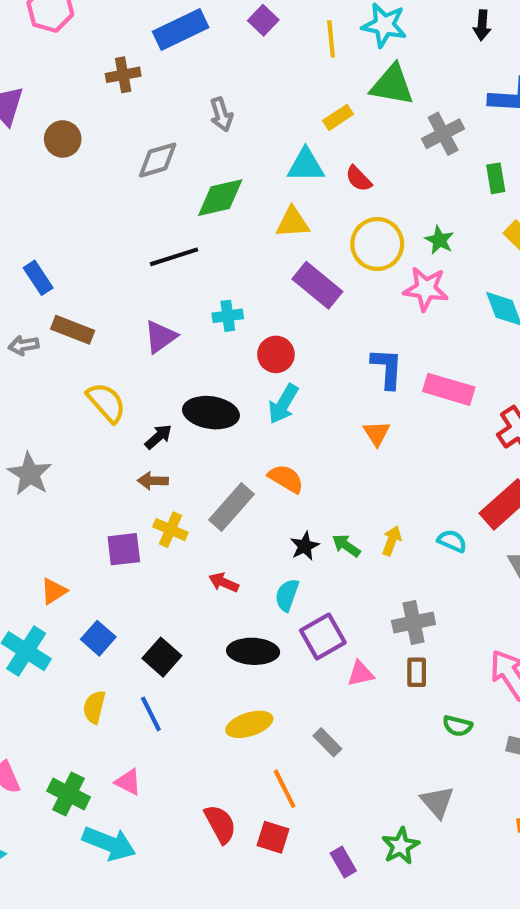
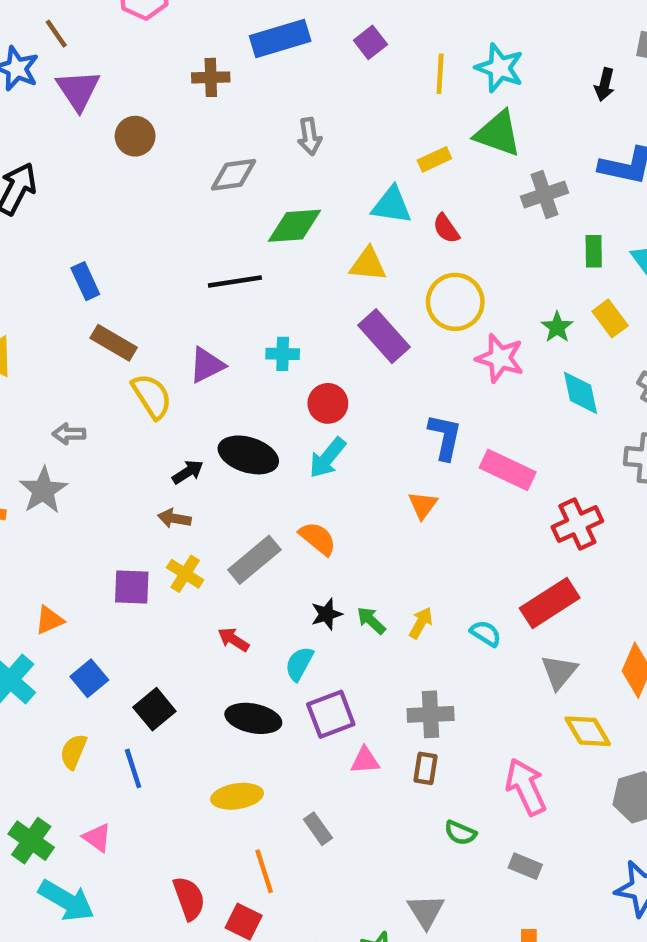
green star: (439, 240) -> (557, 327), moved
gray arrow: (24, 345) -> (69, 434), moved
yellow semicircle: (106, 403) -> (152, 396), moved

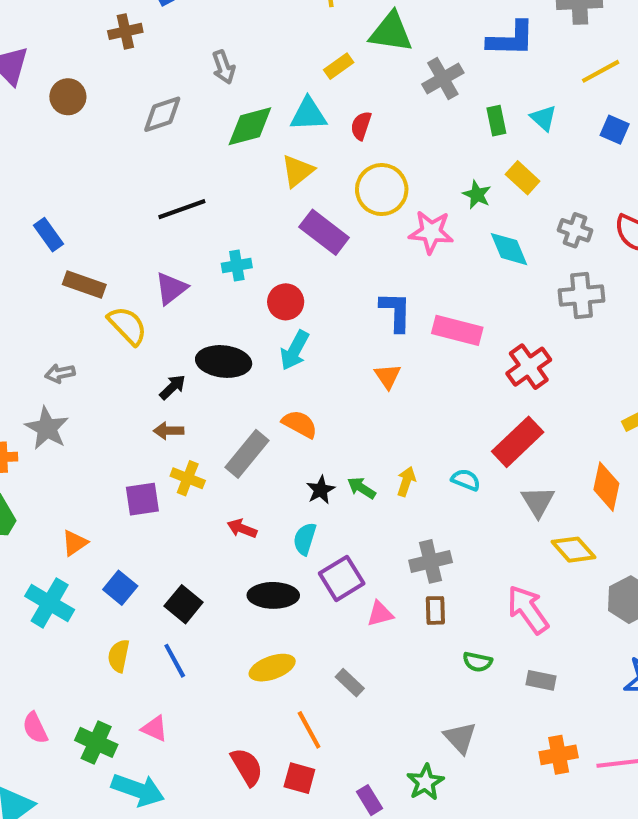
green diamond: (294, 226) -> (250, 126), moved
red semicircle: (446, 228) -> (361, 126), turned 64
yellow triangle: (368, 264) -> (298, 171), turned -33

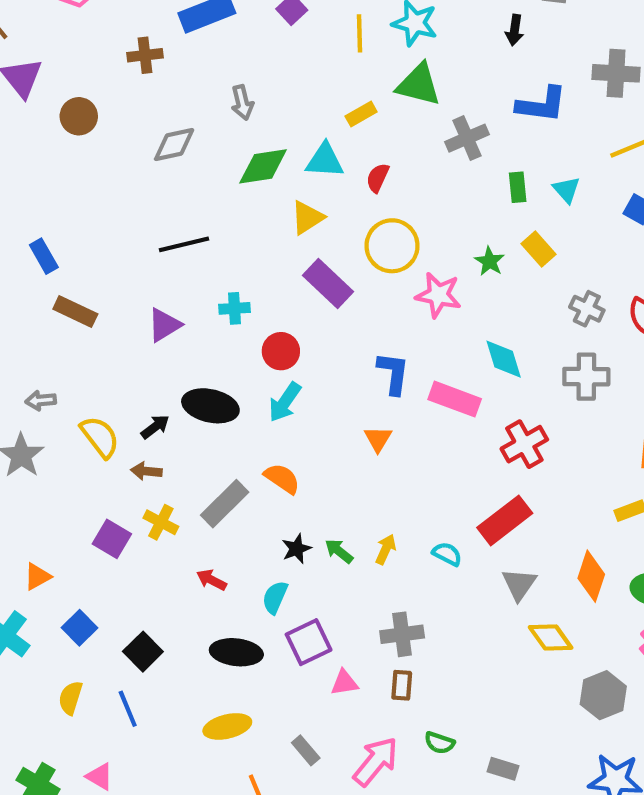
cyan diamond: (509, 249) -> (504, 359), moved
yellow semicircle: (127, 326) -> (100, 437), moved
purple square: (142, 499) -> (112, 539), turned 33
pink arrow: (528, 610) -> (376, 761), moved, turned 69

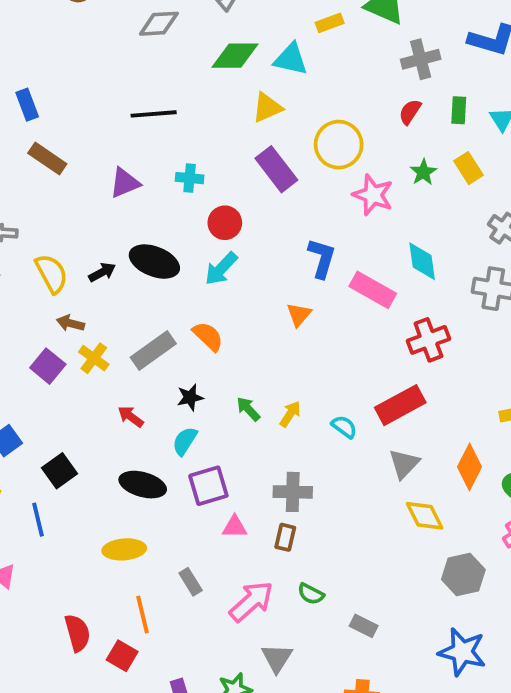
red semicircle: (378, 178) -> (410, 112), moved
brown arrow: (146, 471) -> (70, 323), moved
black star: (296, 549) -> (190, 397), moved

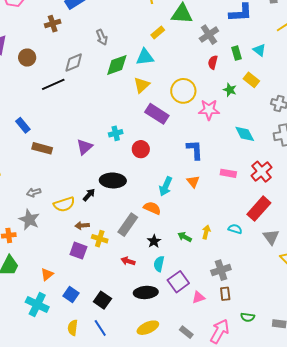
black line: (154, 114) -> (53, 84), moved
cyan arrow: (221, 269) -> (166, 186), moved
yellow semicircle: (52, 274) -> (64, 204), turned 120
pink rectangle: (373, 290) -> (228, 173), moved, size x0.7

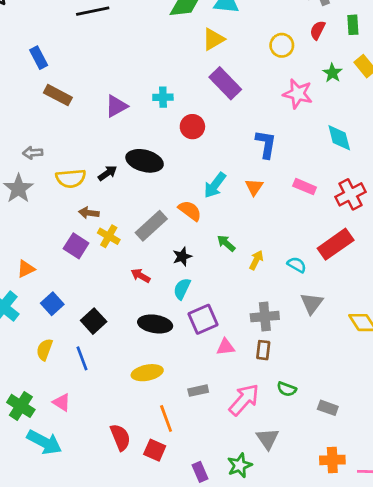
yellow circle: (183, 91) -> (282, 45), moved, size x0.7
green arrow: (185, 237) -> (226, 243), moved
gray triangle: (271, 237) -> (312, 303), moved
gray rectangle: (186, 332) -> (198, 391), turned -64

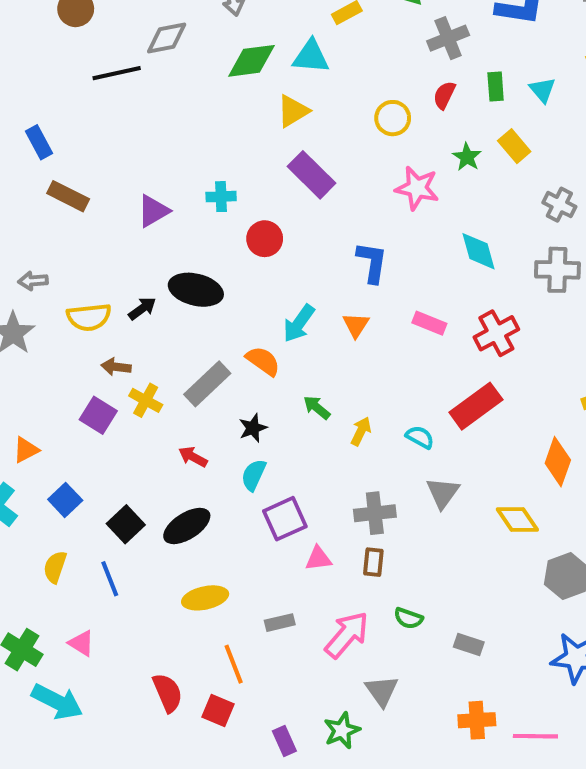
black ellipse: (155, 324) -> (187, 526), moved, turned -40

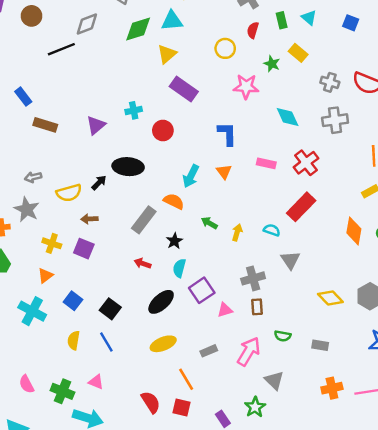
yellow cross: (146, 400) -> (52, 243), moved
yellow diamond: (517, 519) -> (330, 298), moved
black ellipse: (187, 526) -> (161, 302), moved

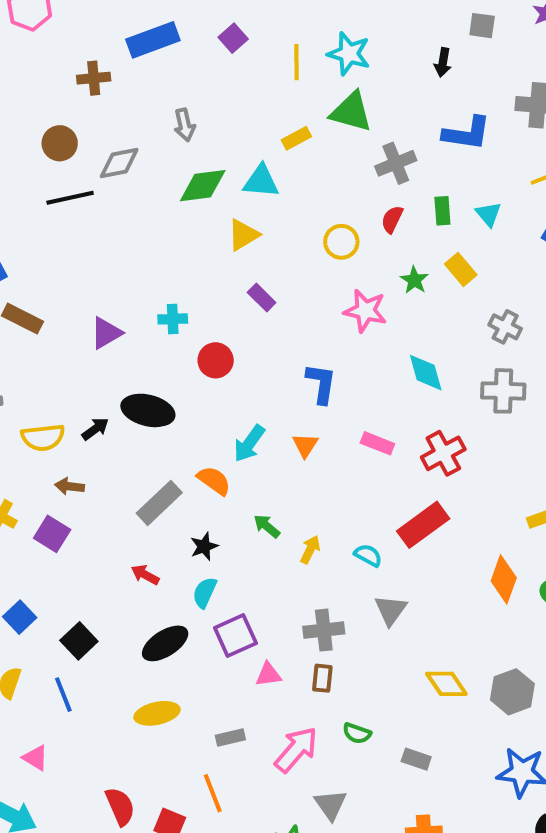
brown circle: (32, 16) -> (60, 143), moved
purple rectangle: (184, 89) -> (262, 298), size x0.6
orange line: (186, 379) -> (213, 793), moved

